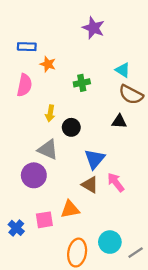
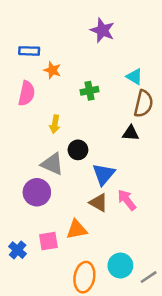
brown semicircle: (131, 95) -> (144, 104), turned -105
black circle: (71, 127) -> (78, 150), moved

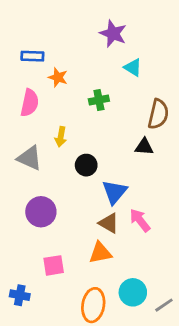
cyan triangle: (135, 77) -> (133, 67), moved
gray triangle: (52, 164) -> (30, 158), moved
orange triangle: (77, 230) -> (100, 253), moved
blue cross: (18, 250) -> (20, 295), moved, turned -30

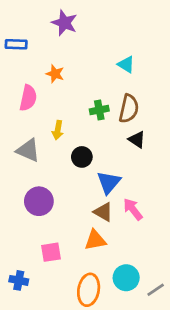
purple star: (113, 34) -> (64, 23), moved
blue rectangle: (32, 56) -> (16, 44), moved
green cross: (99, 100) -> (99, 110), moved
brown semicircle: (158, 114) -> (129, 109), moved
black triangle: (144, 147) -> (137, 140), turned 30

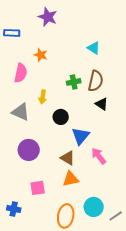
brown triangle: (103, 212) -> (68, 158), moved

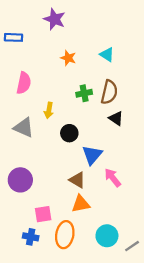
orange star: (41, 55) -> (68, 58), moved
purple circle: (29, 150) -> (20, 180), moved
blue cross: (14, 209) -> (31, 237), moved
orange ellipse: (66, 216) -> (65, 235), moved

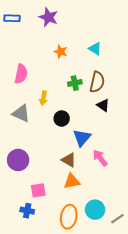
blue rectangle: (13, 37) -> (12, 18), moved
orange ellipse: (65, 235) -> (69, 217), moved

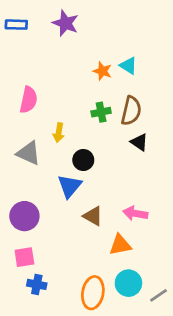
orange star: (61, 52) -> (102, 71), moved
blue triangle: (82, 138) -> (70, 186), moved
pink arrow: (100, 158) -> (135, 213), turned -42
orange triangle: (72, 181) -> (120, 245), moved
pink square: (38, 190) -> (24, 257), moved

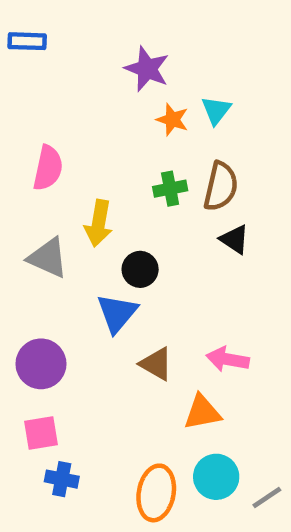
purple star: (66, 23) -> (147, 69), moved
cyan triangle: (128, 66) -> (216, 110), turned 36
yellow arrow: (59, 133) -> (99, 223), size x1.4

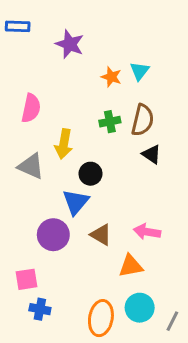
purple star: (147, 69) -> (70, 44), moved
purple circle: (41, 364) -> (53, 235), moved
gray line: (267, 498) -> (172, 321), turned -30

